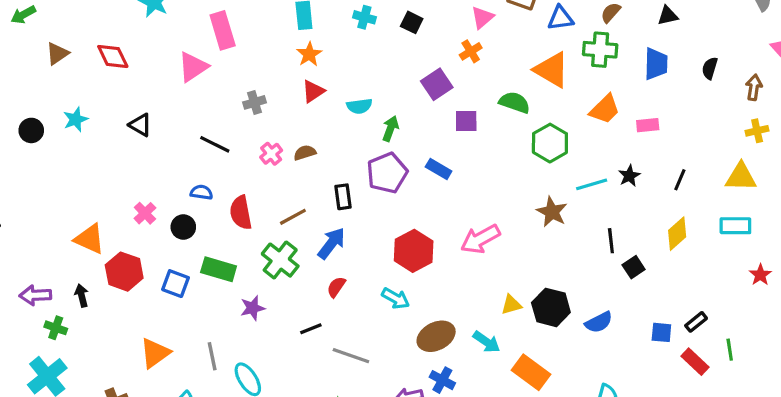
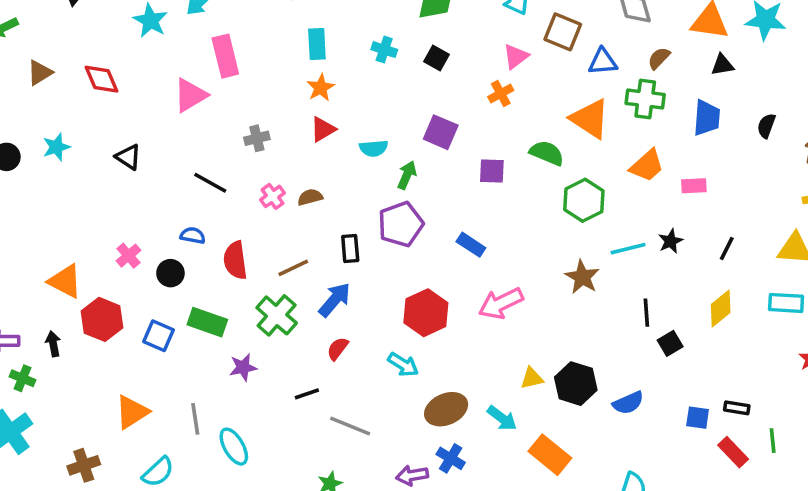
purple square: (437, 84) -> (441, 132), moved, turned -36
blue rectangle: (439, 169) -> (471, 245), moved
black rectangle: (696, 322) -> (737, 408), turned 45

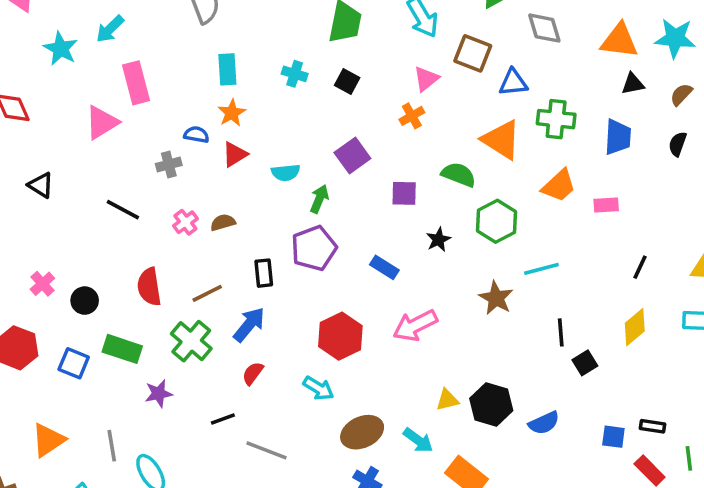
brown semicircle: (659, 58) -> (681, 94), moved
purple square: (441, 132) -> (352, 156), turned 32
blue semicircle: (193, 235) -> (196, 135), moved
black star: (671, 241) -> (438, 240), moved

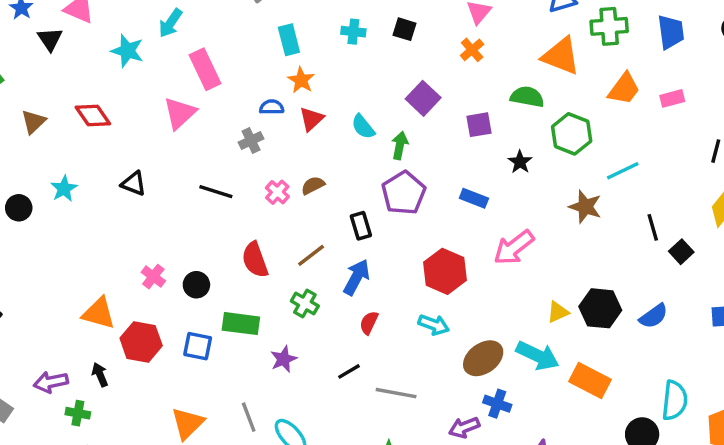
cyan semicircle: (286, 173) -> (363, 127), turned 68
green cross: (191, 341) -> (305, 304), size x0.7
cyan arrow: (418, 440) -> (538, 356), size x1.4

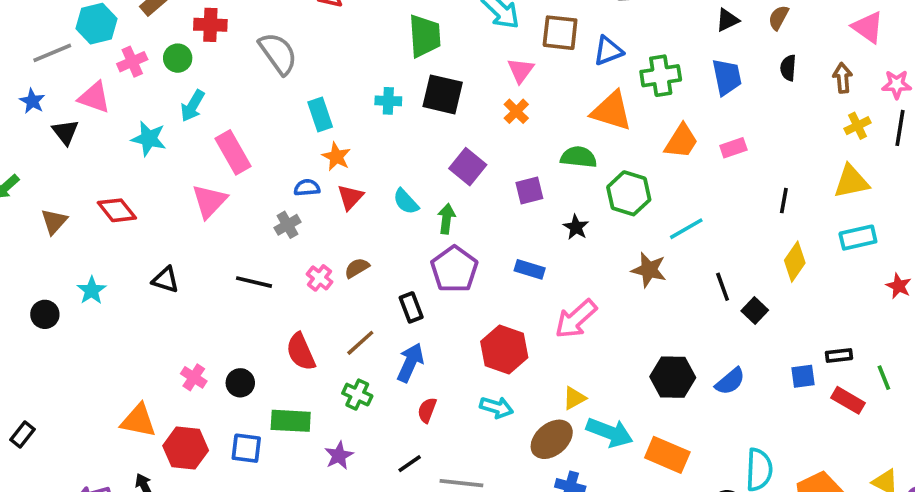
black square: (405, 29) -> (443, 94), size x1.6
yellow triangle: (558, 312) -> (574, 398), moved

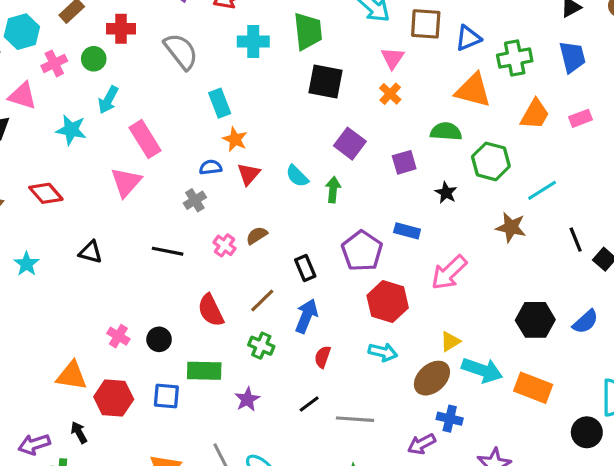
cyan cross: (388, 101) -> (253, 42), moved, size x1.4
purple pentagon: (454, 269) -> (362, 251), moved

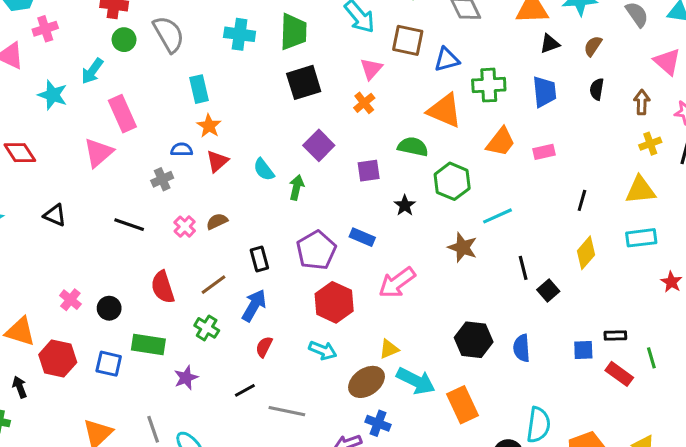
green circle: (94, 59) -> (124, 40), moved
black square: (326, 82) -> (304, 82), turned -36
blue semicircle: (585, 322) -> (522, 348), turned 120
orange rectangle: (533, 388) -> (463, 405), turned 36

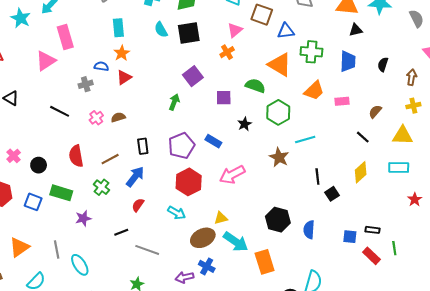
brown semicircle: (593, 46) -> (375, 111), moved
cyan semicircle: (264, 170) -> (161, 30), moved
black line: (582, 200) -> (363, 137), turned -72

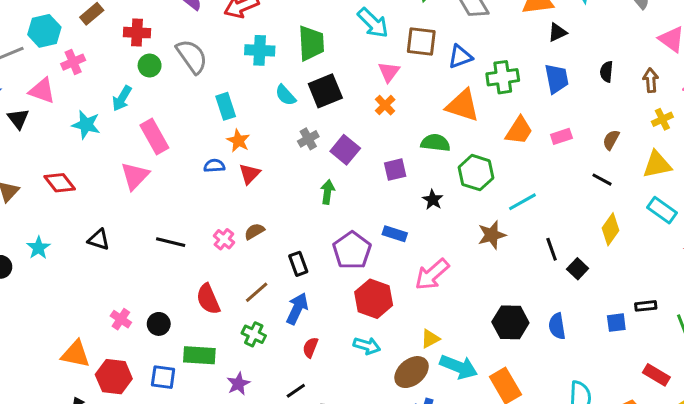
gray cross: (86, 84) -> (308, 139), moved
brown star: (279, 157) -> (492, 235), turned -30
cyan rectangle: (399, 167) -> (662, 210), turned 48
red rectangle: (372, 256) -> (656, 375), moved

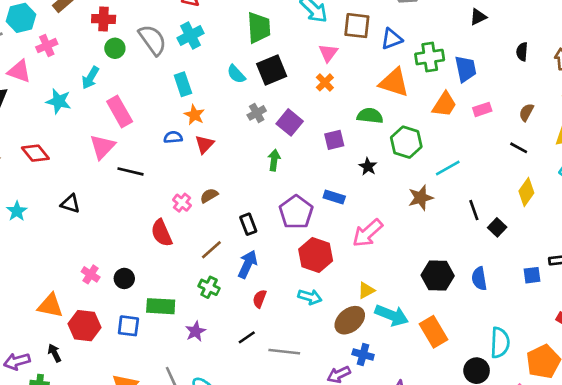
cyan cross: (260, 50) -> (191, 36), moved, turned -30
blue trapezoid: (557, 79) -> (466, 69), moved
black line: (171, 242) -> (130, 171), moved
red semicircle: (208, 299) -> (162, 233), moved

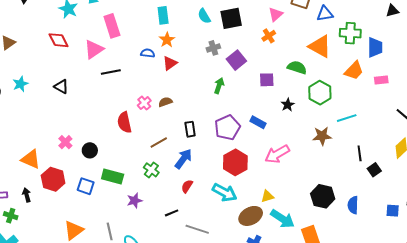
red diamond: (35, 153) -> (58, 40), moved
black line: (130, 171) -> (111, 72), turned -36
cyan arrow: (310, 297) -> (225, 193), size x1.4

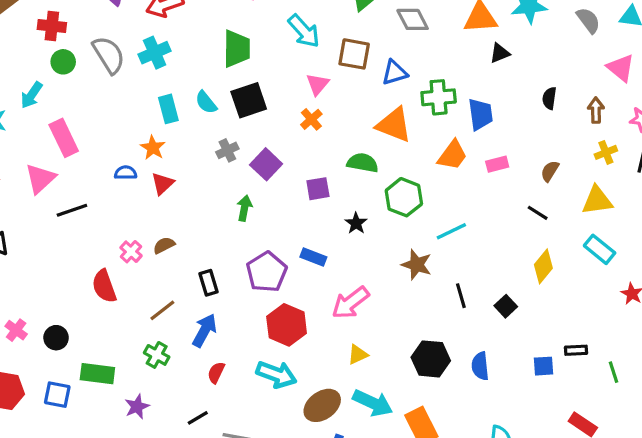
cyan rectangle: (163, 15) -> (168, 109), moved
brown star: (322, 136) -> (417, 265), turned 30
black line: (360, 153) -> (461, 296), moved
yellow triangle: (267, 196) -> (358, 355), moved

